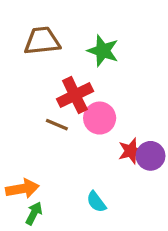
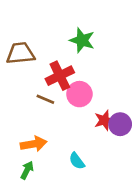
brown trapezoid: (42, 41) -> (20, 53), moved
orange arrow: (22, 189) -> (34, 144), moved

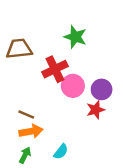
brown line: (45, 99) -> (26, 115), moved
purple circle: (120, 124) -> (102, 89), moved
cyan semicircle: (77, 161) -> (61, 152), moved, turned -105

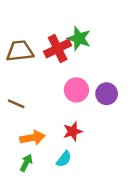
red cross: (55, 69) -> (58, 49), moved
red star: (96, 110) -> (73, 131), moved
brown line: (26, 115) -> (16, 104), moved

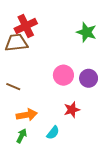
green star: (79, 38) -> (86, 32), moved
red cross: (58, 49) -> (26, 26), moved
red star: (73, 131) -> (72, 110), moved

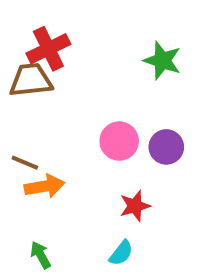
orange arrow: (27, 115) -> (45, 186), moved
cyan semicircle: (53, 133) -> (121, 253), moved
green arrow: (22, 136) -> (41, 255), turned -56

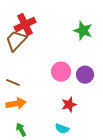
brown trapezoid: (31, 80) -> (16, 41), turned -40
orange arrow: (45, 186) -> (16, 104), moved
cyan semicircle: (121, 253) -> (62, 129), turned 72

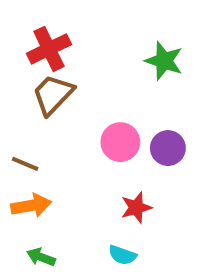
brown trapezoid: (16, 41) -> (53, 95), moved
green arrow: (21, 130) -> (41, 257), turned -40

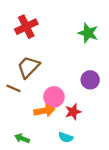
brown trapezoid: (53, 95) -> (28, 67), moved
pink circle: (120, 142) -> (54, 97), moved
orange arrow: (31, 206) -> (44, 111), moved

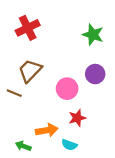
purple circle: (90, 80) -> (95, 74), moved
pink circle: (54, 97) -> (67, 89), moved
orange arrow: (44, 111) -> (47, 130), moved

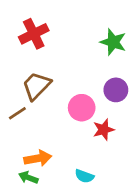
brown line: (14, 93) -> (17, 113), turned -56
red star: (77, 118) -> (104, 130), moved
orange arrow: (47, 130) -> (38, 158), moved

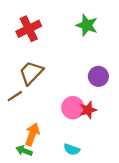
green star: (113, 42) -> (87, 25), moved
pink circle: (82, 108) -> (73, 108), moved
orange arrow: (38, 158) -> (32, 134), turned -60

